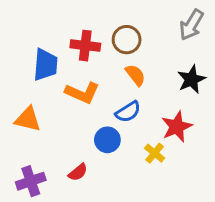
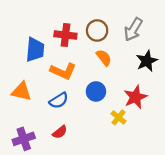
gray arrow: (191, 25) -> (133, 29), moved
blue semicircle: (128, 112) -> (59, 100), moved
blue circle: (107, 140) -> (96, 91), moved

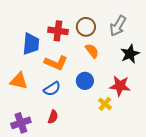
red star: (135, 97) -> (120, 86), turned 30
red semicircle: (60, 132) -> (53, 117), turned -32

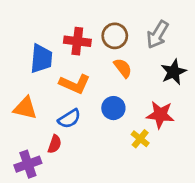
red semicircle: (53, 117) -> (55, 144), moved

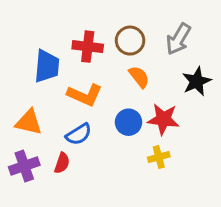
red star: (160, 115) -> (163, 119), moved
yellow cross: (140, 139) -> (159, 157), turned 36
purple cross: (28, 164) -> (24, 166), moved

